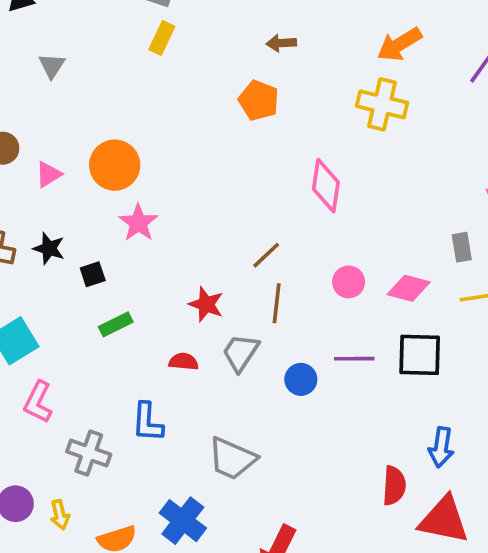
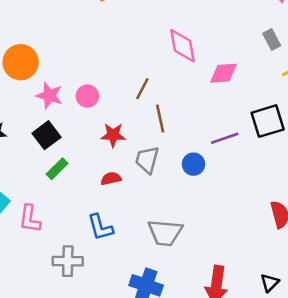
pink diamond: (326, 186) -> (183, 46), moved
black square: (93, 274) -> (47, 135), moved, size x1.5
pink circle: (349, 282) -> (87, 96), moved
pink diamond: (409, 288) -> (223, 73), moved
pink L-shape: (38, 402) -> (30, 219), moved

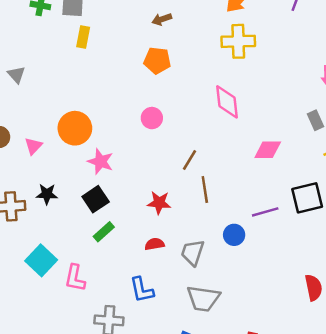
pink diamond: (183, 46) -> (227, 102), moved
pink circle: (87, 96) -> (152, 118), moved
gray trapezoid: (147, 160) -> (193, 253), moved

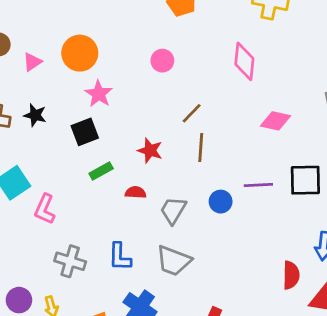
green rectangle: (104, 232) -> (101, 171), moved
blue L-shape: (142, 290) -> (120, 257), moved

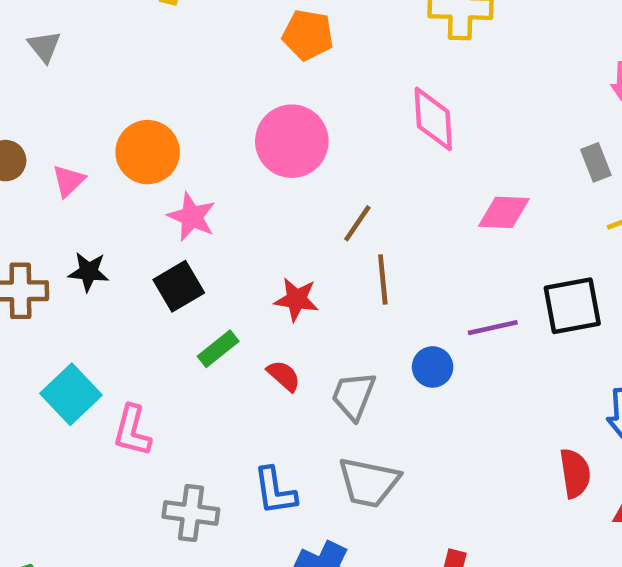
pink circle: (162, 61) -> (292, 141), size x1.8
red semicircle: (136, 192) -> (284, 376), turned 48

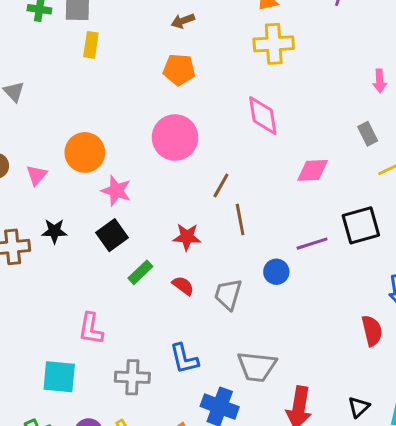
cyan square: (71, 394) -> (59, 377), moved, turned -36
gray trapezoid: (369, 482) -> (257, 367), moved

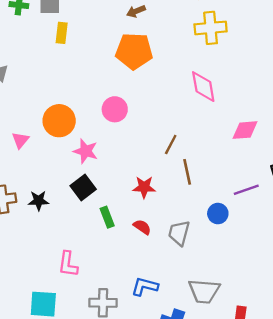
orange pentagon: (179, 70) -> (134, 51), size x1.4
pink circle: (175, 137) -> (115, 109), moved, size x0.7
black star: (54, 231) -> (39, 201), moved
green rectangle: (140, 272) -> (107, 217), turned -66
blue L-shape: (184, 359) -> (145, 286), turned 120

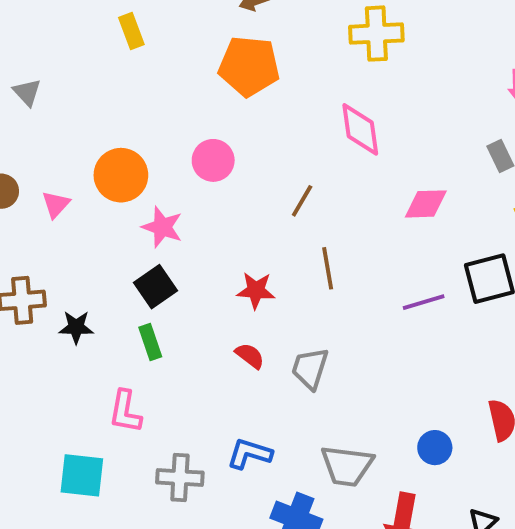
yellow rectangle: (62, 33) -> (131, 31), turned -30
brown line: (171, 145) -> (302, 201), moved
black star: (39, 201) -> (76, 327), moved
blue circle: (218, 214) -> (435, 448), moved
green rectangle: (107, 217) -> (150, 342), moved

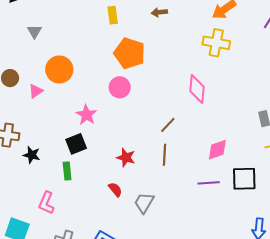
yellow rectangle: (131, 31) -> (113, 15), moved
orange pentagon: (249, 66) -> (130, 53), moved
orange circle: (121, 175) -> (59, 70), moved
brown line: (302, 201) -> (168, 125), moved
pink diamond: (426, 204) -> (217, 150), moved, turned -30

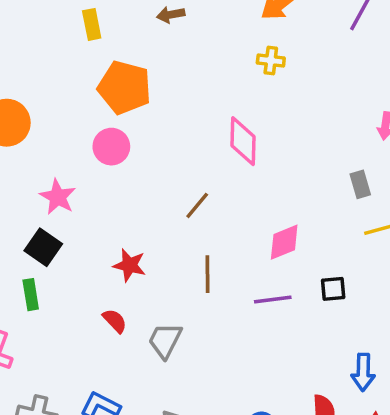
yellow cross: (216, 43) -> (271, 61), size x0.6
black square: (76, 144) -> (43, 247), turned -30
brown line: (164, 155) -> (207, 274), moved
black square: (244, 179) -> (333, 289), size x0.6

